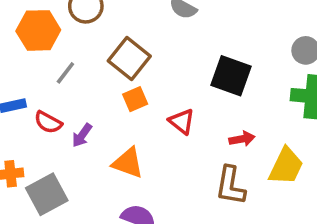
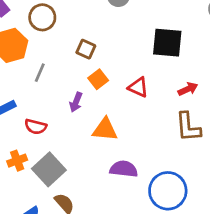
brown square: (129, 58) -> (86, 49), size x0.6
red semicircle: (48, 122) -> (36, 127), moved
purple arrow: (82, 135) -> (76, 102), moved

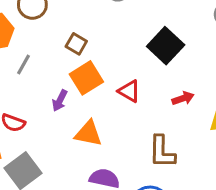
black square: (167, 43) -> (166, 46), turned 32
orange square: (98, 79) -> (86, 78), size x1.5
brown L-shape: (188, 127) -> (162, 152), moved

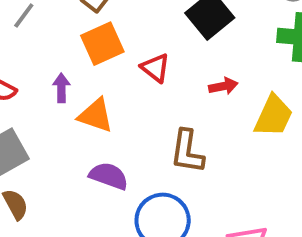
purple arrow: (60, 101) -> (61, 88), moved, turned 145

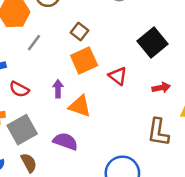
brown L-shape: (187, 151) -> (158, 132), moved
purple semicircle: (109, 176) -> (65, 141), moved

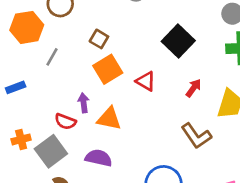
red arrow: (161, 88) -> (193, 88), turned -36
red semicircle: (19, 89) -> (65, 121), moved
brown L-shape: (158, 132) -> (196, 136), turned -36

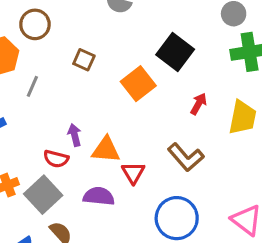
orange square: (108, 69) -> (138, 84), moved
red triangle: (146, 81) -> (133, 173), moved, turned 35
brown L-shape: (196, 136) -> (186, 157), moved

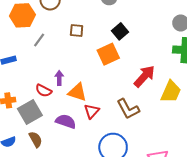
black square: (175, 52) -> (120, 31), moved, size x0.7
brown square: (84, 60) -> (77, 30), turned -32
red arrow: (199, 104) -> (144, 76), size x1.6

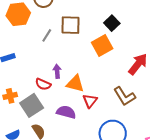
brown square: (77, 30) -> (71, 25), size x1.5
gray line: (39, 40) -> (47, 35), moved

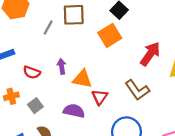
red semicircle: (43, 84) -> (32, 72), moved
gray square: (32, 105) -> (35, 106), size x0.6

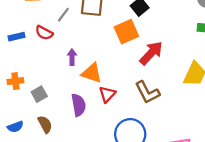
red arrow: (150, 54) -> (151, 53), moved
red semicircle: (32, 72) -> (44, 33), moved
purple semicircle: (74, 111) -> (79, 105), turned 60

